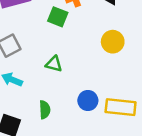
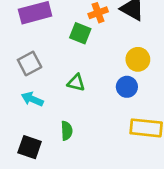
blue circle: (88, 101) -> (127, 87), moved

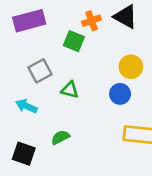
gray square: (30, 63) -> (40, 71), moved
green semicircle: (67, 131) -> (60, 137), turned -114

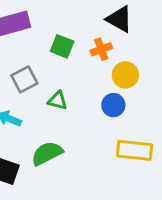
orange cross: (92, 21) -> (101, 49), moved
green semicircle: (60, 137) -> (47, 153), size x1.5

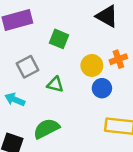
orange cross: (101, 49) -> (118, 59), moved
yellow circle: (125, 75) -> (92, 65), moved

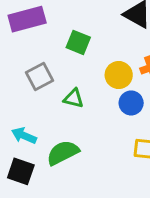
cyan arrow: (15, 100) -> (24, 136), moved

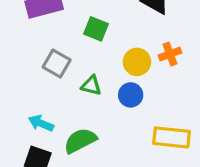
gray square: (39, 77) -> (57, 63), turned -32
blue circle: (131, 103) -> (131, 95), moved

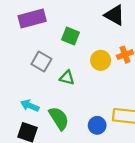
blue circle: (131, 95) -> (97, 125), moved
green semicircle: (80, 141) -> (59, 118), turned 85

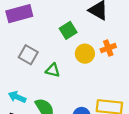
green square: (70, 36) -> (68, 30), moved, turned 36

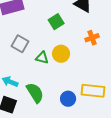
yellow circle: (85, 54) -> (61, 54), moved

